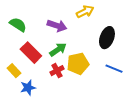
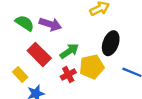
purple arrow: (57, 26) -> (50, 24), moved
black ellipse: (107, 38) -> (111, 43), moved

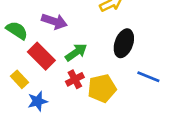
green semicircle: (25, 23) -> (17, 30), moved
yellow pentagon: (92, 67) -> (102, 88), moved

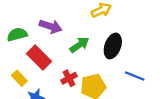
green semicircle: (17, 30) -> (17, 34), turned -48
green arrow: (76, 52) -> (79, 45), moved

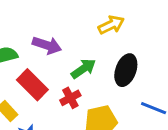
red cross: (69, 78) -> (70, 98), moved

